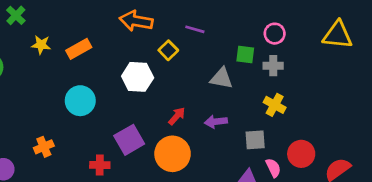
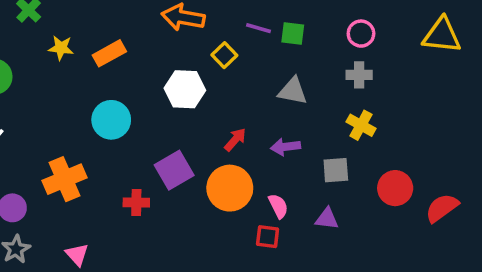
green square: (245, 55) -> (293, 34), moved
orange cross: (44, 147) -> (64, 179), size x1.6
pink semicircle: (273, 168) -> (278, 206), moved

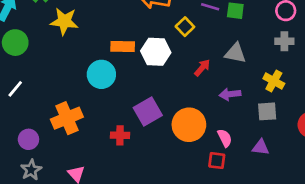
yellow star: (61, 48) -> (64, 21), size x1.5
orange rectangle: (109, 53) -> (123, 47), moved, turned 30
yellow cross: (361, 125) -> (274, 81), moved
red arrow: (235, 140) -> (202, 68), moved

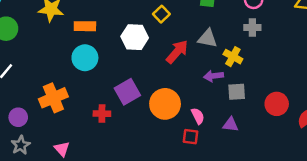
orange rectangle: (123, 47) -> (85, 26), moved
red arrow: (202, 68) -> (177, 52), size x1.5
yellow cross: (274, 81) -> (233, 57), moved
purple arrow: (230, 94) -> (214, 76), moved

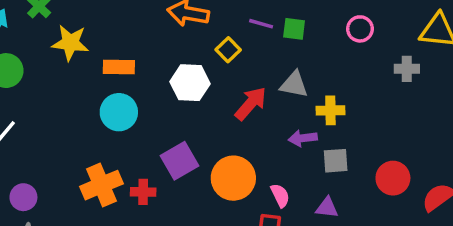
gray cross: (252, 27) -> (407, 69), moved
yellow cross: (233, 57) -> (330, 110), turned -30
orange cross: (53, 98) -> (101, 185), moved

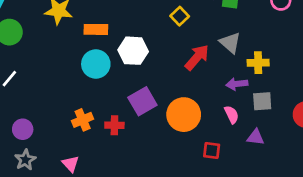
white hexagon: (190, 83) -> (133, 51), moved
gray triangle: (294, 84) -> (230, 43), turned 30
orange cross: (101, 185) -> (83, 120), size x0.7
pink semicircle: (280, 195) -> (232, 115), moved

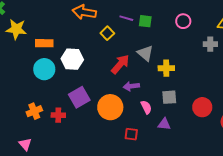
purple arrow: (237, 84) -> (131, 86), moved

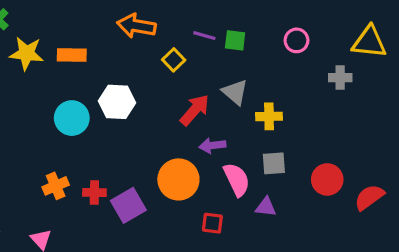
orange rectangle: (44, 43) -> (72, 55), moved
purple square: (79, 97) -> (128, 205), moved
pink semicircle: (146, 107) -> (237, 179), size x1.5

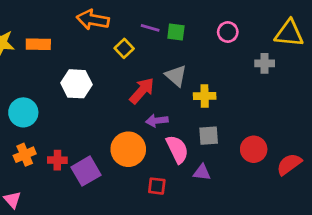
cyan circle: (72, 118) -> (23, 112), moved

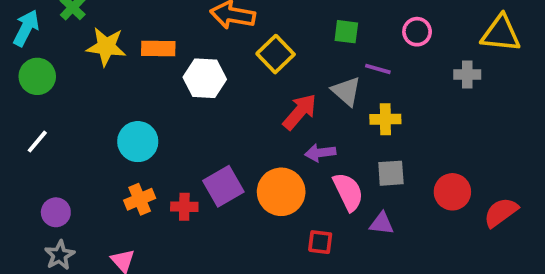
purple line: (150, 28) -> (378, 69), moved
yellow square: (124, 48) -> (276, 54), size x1.4
white hexagon: (76, 84) -> (205, 78), moved
purple square: (86, 171) -> (223, 186), moved

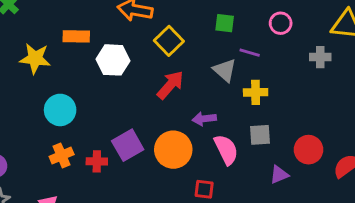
yellow star: (106, 47) -> (35, 58), moved
red arrow: (300, 112) -> (170, 85), moved
purple triangle: (382, 223) -> (279, 175), moved, turned -30

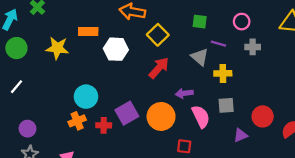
gray cross: (320, 57) -> (253, 47), moved
cyan circle: (60, 110) -> (86, 97), moved

